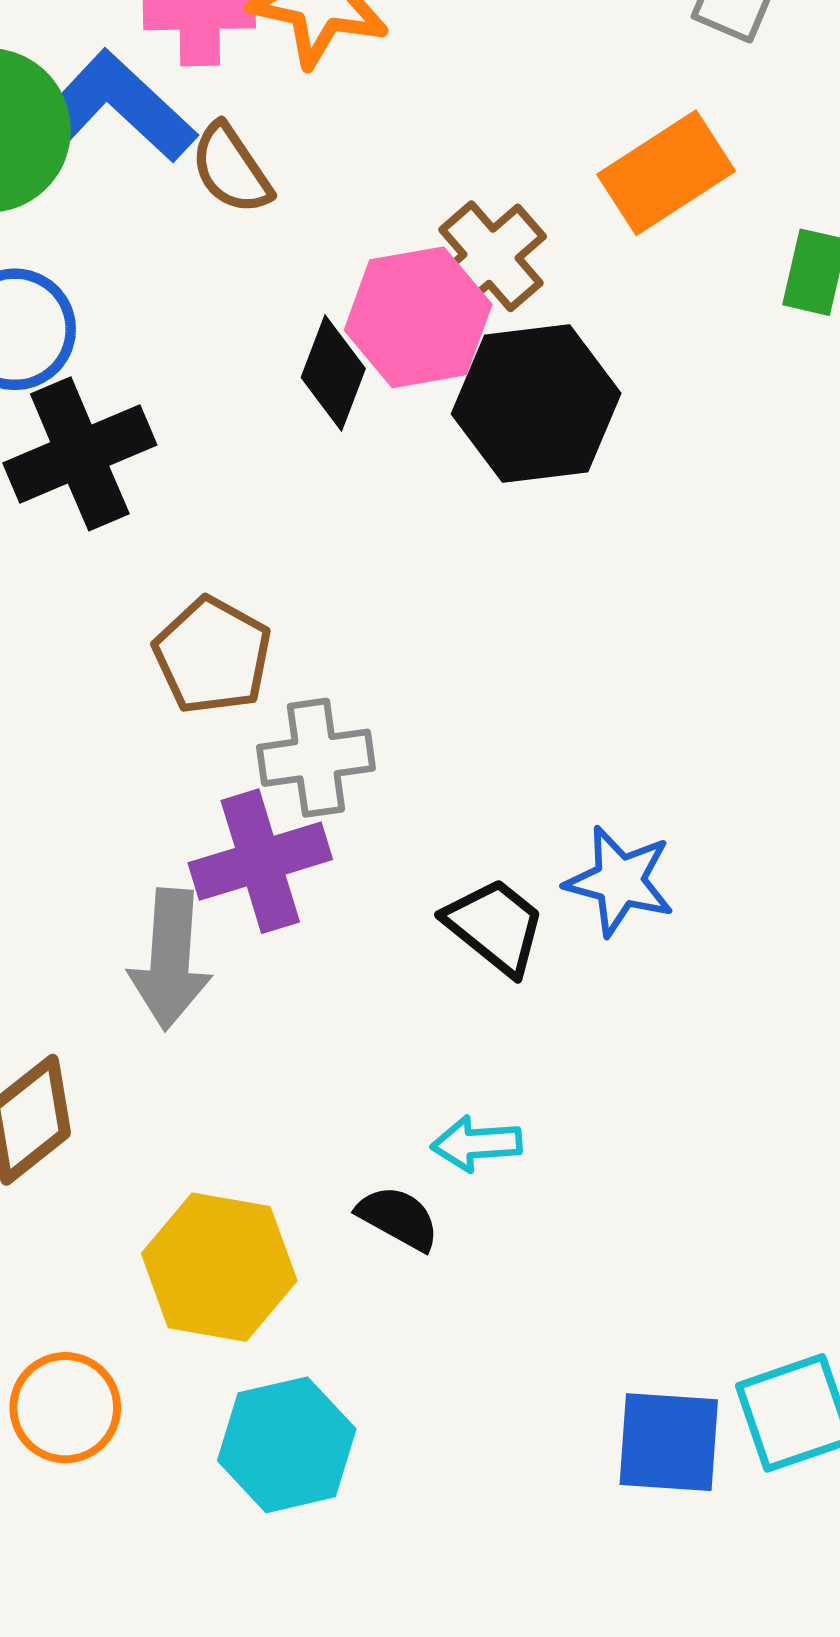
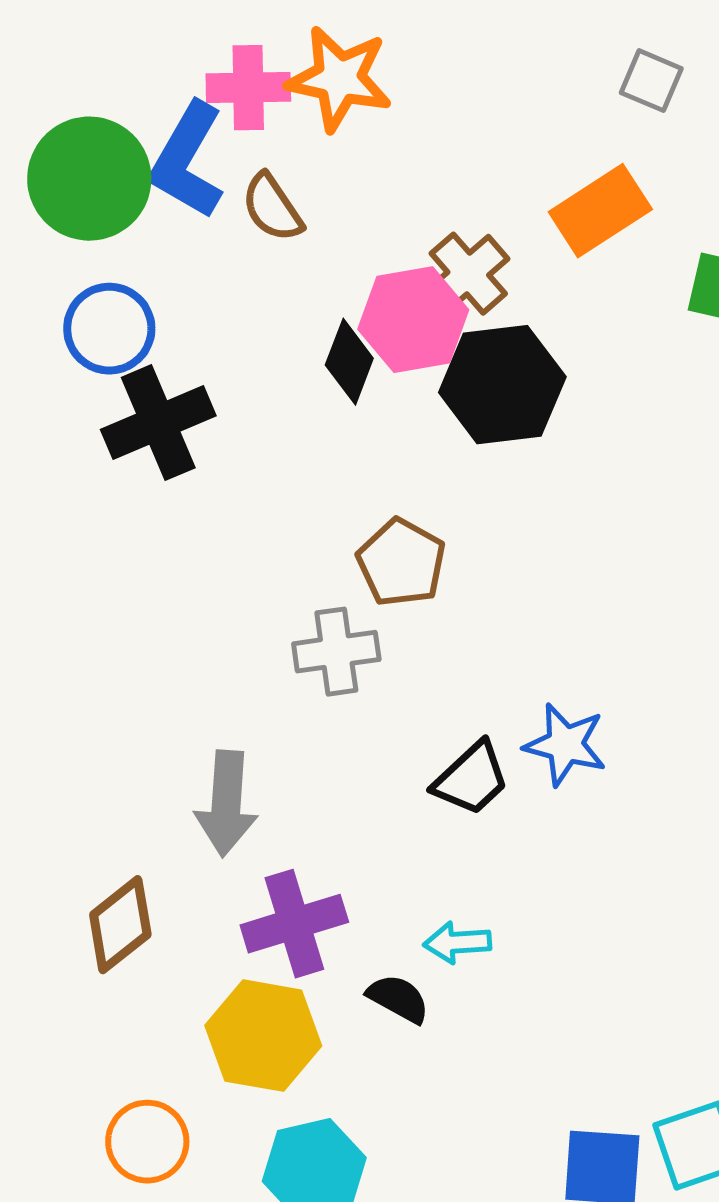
blue L-shape: (118, 106) -> (187, 161), turned -103
brown pentagon: (212, 656) -> (401, 563), moved
purple cross: (260, 861) -> (294, 924), moved
black trapezoid: (495, 926) -> (471, 779), turned 98

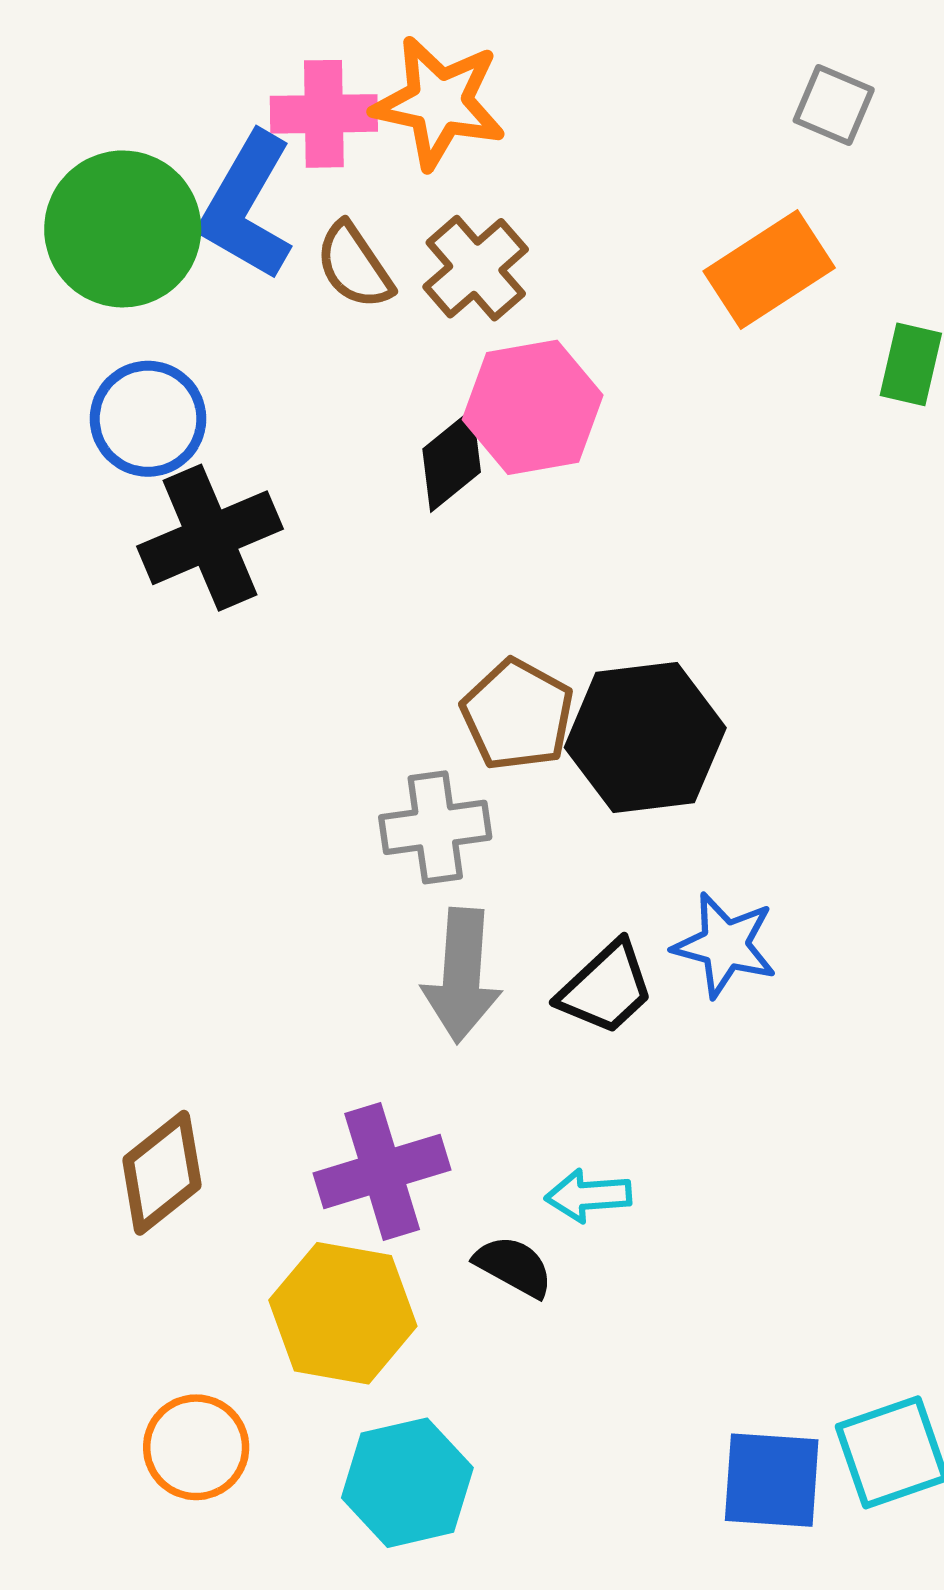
brown cross: (468, 274) -> (476, 268), moved
black diamond: (349, 362) -> (452, 460), turned 30
black hexagon: (502, 385) -> (645, 738), moved
gray arrow: (226, 804) -> (462, 975), moved

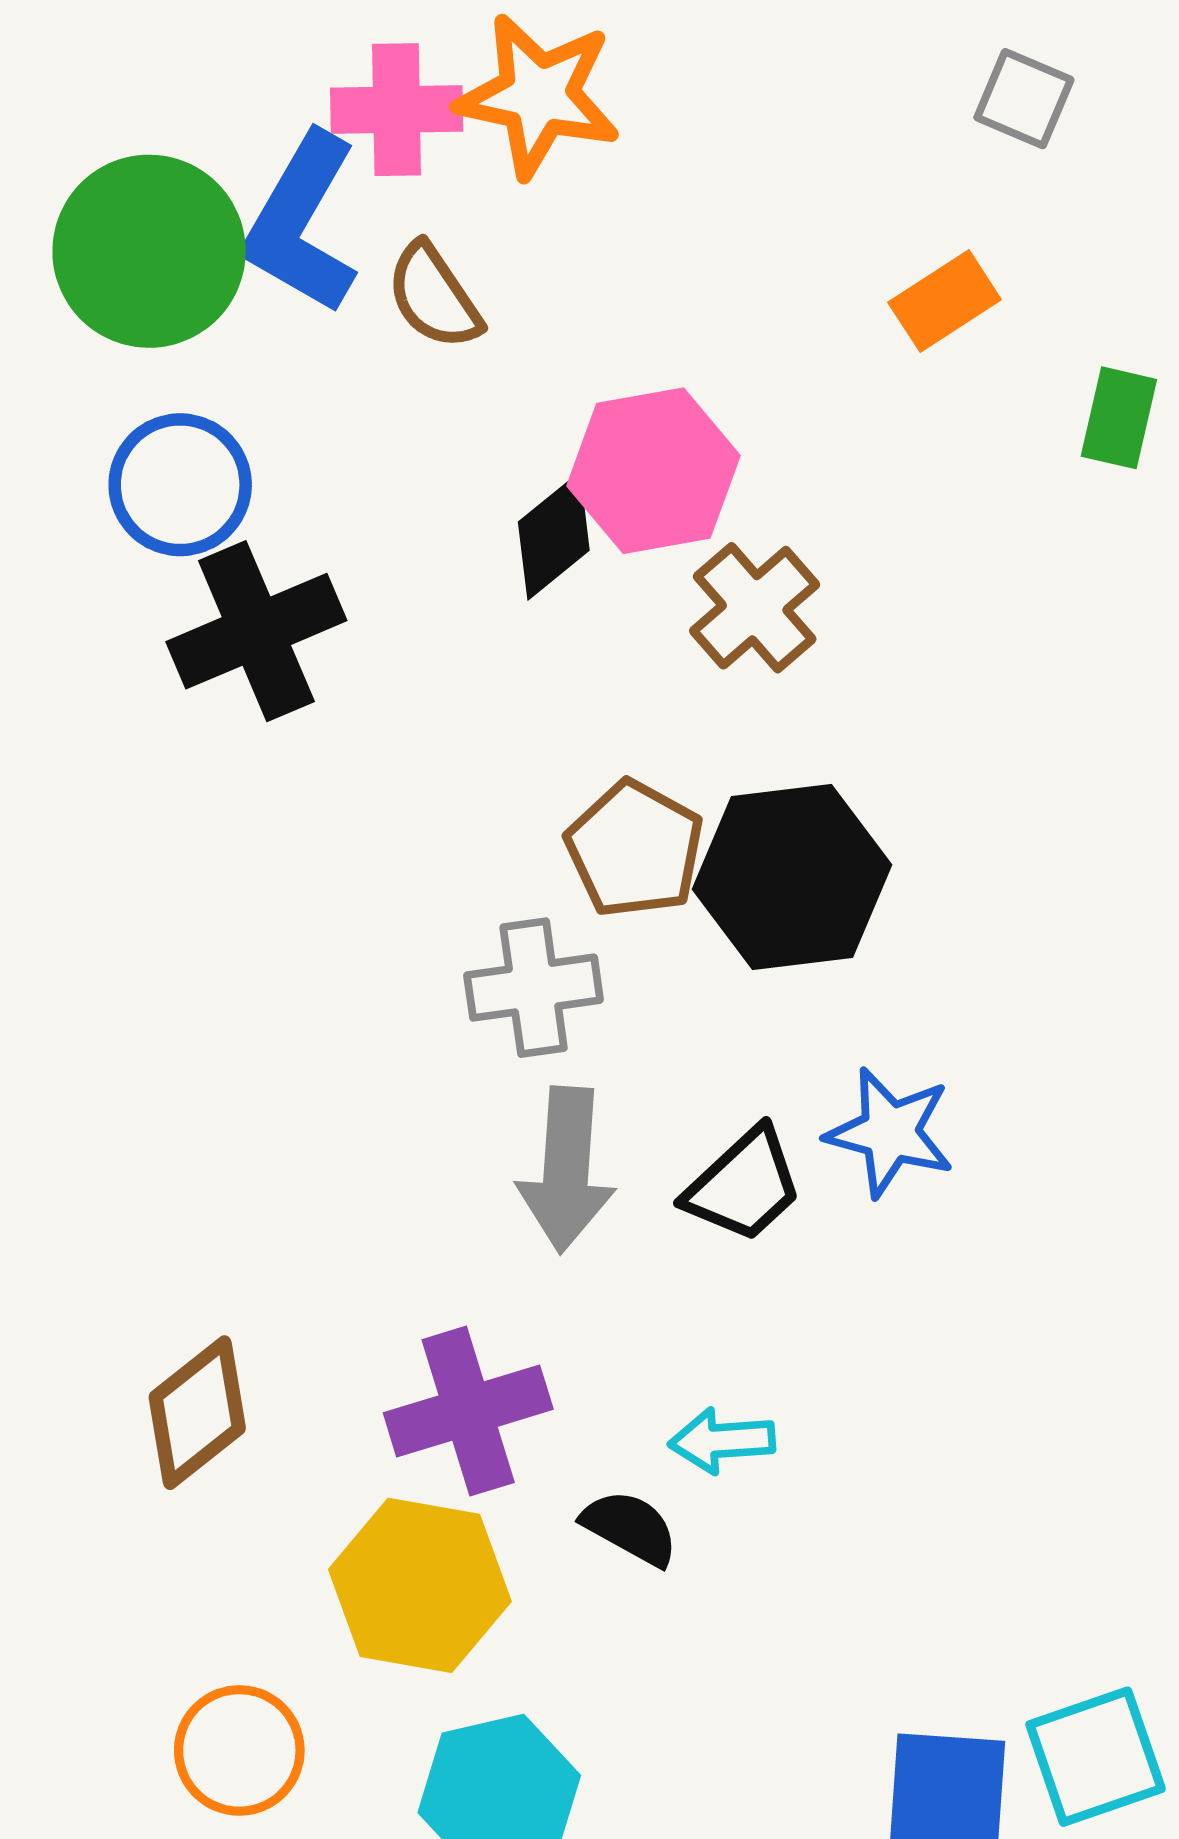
brown cross: (476, 268) -> (755, 608), moved
orange rectangle: (769, 269) -> (945, 301), size x0.7

